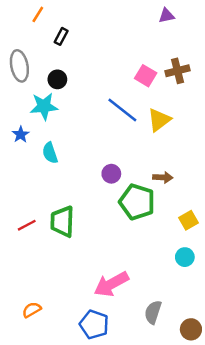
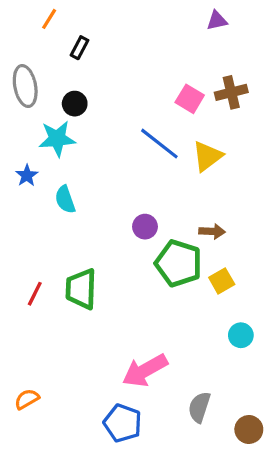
yellow square: (189, 220) -> (222, 281), moved
red line: (27, 225) -> (35, 294), turned -36
orange semicircle: (32, 310) -> (27, 399), moved

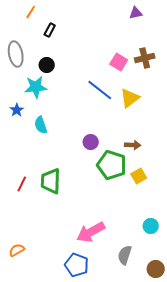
cyan circle: (241, 335) -> (151, 226), moved

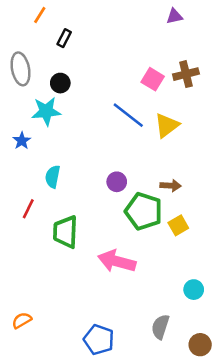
cyan semicircle: (41, 125) -> (53, 177), moved, turned 30
red line: (22, 184) -> (28, 209), moved
pink arrow: (91, 232) -> (117, 261), moved, turned 44

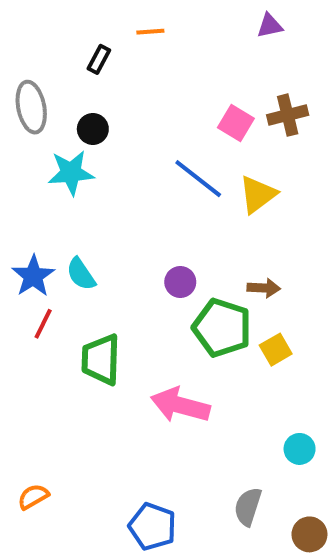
orange line: (40, 15) -> (150, 32), moved, turned 54
blue star: (22, 141) -> (33, 276), moved, size x1.5
cyan semicircle: (53, 177) -> (81, 274), turned -45

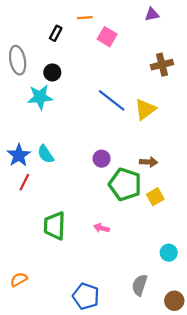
pink square: (236, 123) -> (107, 37), moved
green trapezoid: (101, 359) -> (55, 226), moved
pink arrow: (180, 405) -> (102, 228), size x0.5

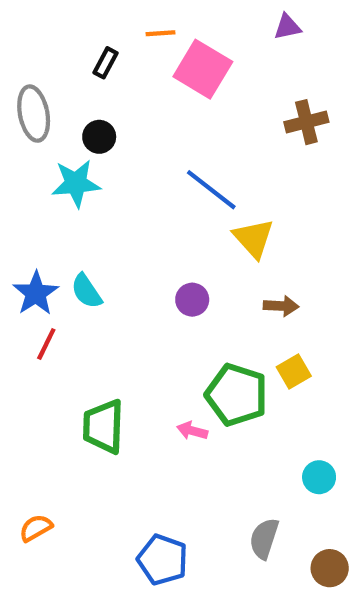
pink square: (107, 37) -> (203, 69), size x1.5
yellow triangle: (145, 109) -> (254, 238), moved, turned -35
green pentagon: (125, 184) -> (237, 395), moved

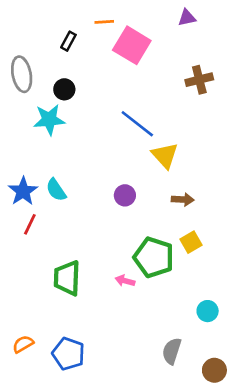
blue pentagon: (163, 560) -> (68, 354), moved

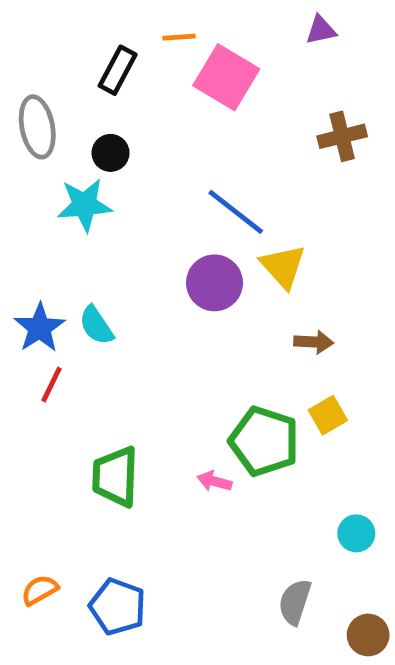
black rectangle: (68, 41) -> (118, 70), size x1.4
purple circle: (125, 195) -> (214, 283), moved, size x1.5

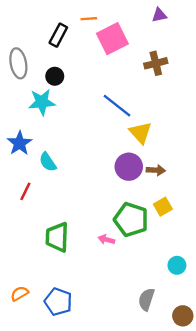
pink square: (226, 77) -> (112, 39), turned 32
brown cross: (342, 136) -> (156, 63), moved
purple circle: (214, 283) -> (129, 167), moved
blue star: (40, 328) -> (20, 143), moved

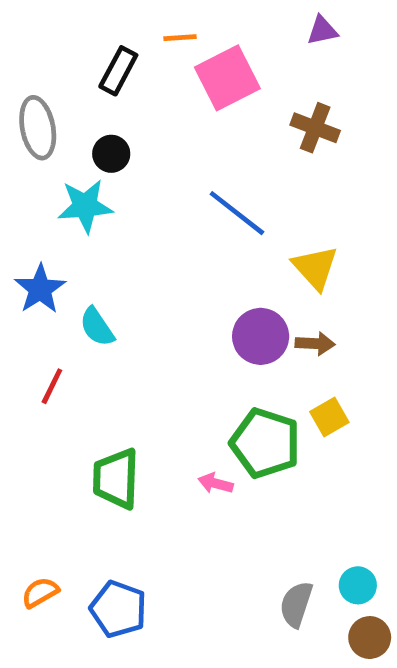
brown cross: (156, 63) -> (315, 128), turned 35
yellow triangle: (141, 133) -> (315, 268), moved
cyan circle: (177, 265) -> (358, 585), moved

